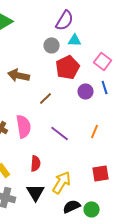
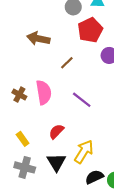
red semicircle: (36, 163) -> (56, 132), turned -140

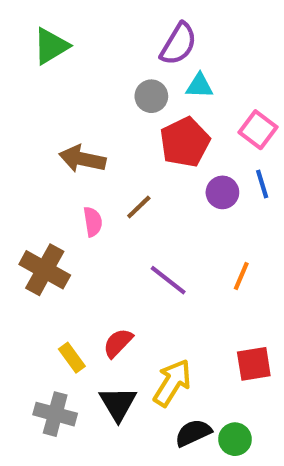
pink semicircle: (44, 92) -> (93, 222), moved, size x0.6
brown cross: (19, 95) -> (45, 270), size x1.6
yellow rectangle: (23, 139) -> (72, 358), moved

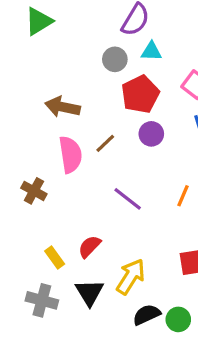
purple circle: (222, 192) -> (151, 134), moved
pink semicircle: (93, 222) -> (70, 154), size x1.6
brown cross: (45, 270) -> (34, 191), size x0.7

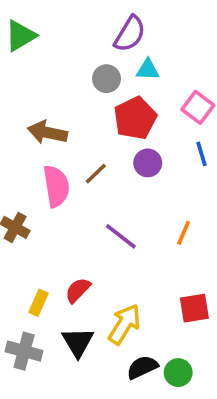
yellow rectangle: (55, 258) -> (38, 303), turned 60

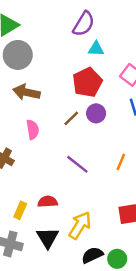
gray circle: (106, 79) -> (18, 55), moved, size x1.5
brown line: (96, 174) -> (71, 118), moved
pink semicircle: (56, 186) -> (33, 130), size x0.7
red semicircle: (78, 290) -> (48, 202), turned 42

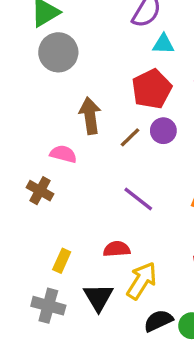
brown arrow: (26, 92) -> (90, 116), moved, turned 70
pink semicircle: (33, 130) -> (63, 154), moved, turned -66
red semicircle: (48, 202) -> (117, 249), moved

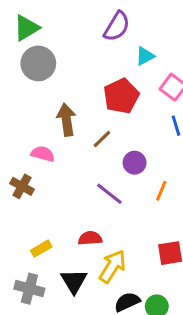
cyan triangle: (163, 44) -> (145, 56), moved, turned -30
purple circle: (163, 131) -> (135, 163), moved
yellow rectangle: (62, 261) -> (41, 249), turned 36

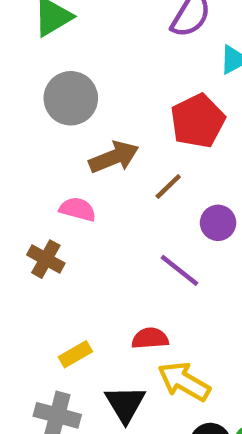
gray circle: (38, 63) -> (71, 98), moved
brown arrow: (66, 120) -> (114, 157), turned 76
yellow arrow: (112, 266) -> (184, 381), turned -92

